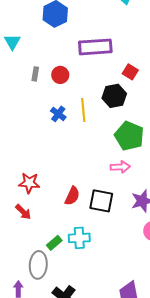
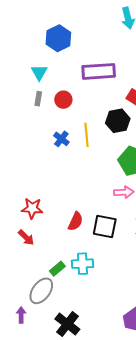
cyan triangle: (12, 42) -> (39, 72), moved
gray ellipse: (38, 265) -> (41, 291), turned 32

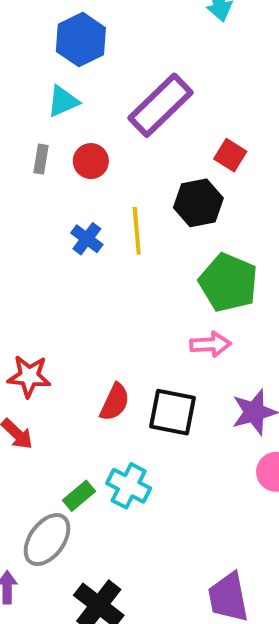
purple rectangle: (99, 71) -> (161, 105), turned -40
cyan triangle: (39, 72) -> (63, 101), moved, turned 36
cyan cross: (83, 264) -> (129, 486), turned 30

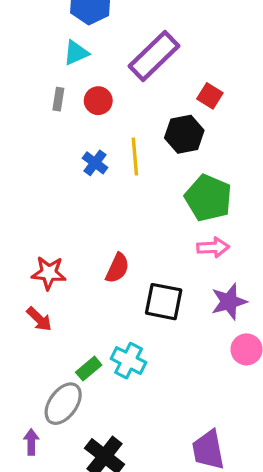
pink arrow: (210, 344) -> (213, 247), moved
red semicircle: (115, 402) -> (117, 268), moved

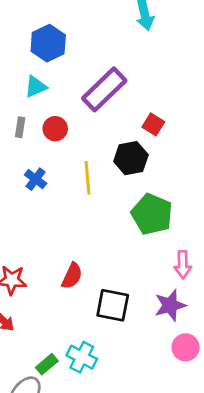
blue cross: (95, 163) -> (36, 179), moved
pink arrow: (213, 247) -> (183, 265), moved, turned 92

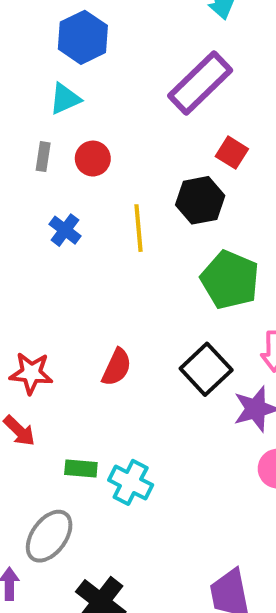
purple rectangle: (104, 89) -> (200, 83), moved
black square: (113, 305) -> (206, 369), moved, turned 36
green rectangle: (47, 364) -> (81, 469), moved, turned 45

